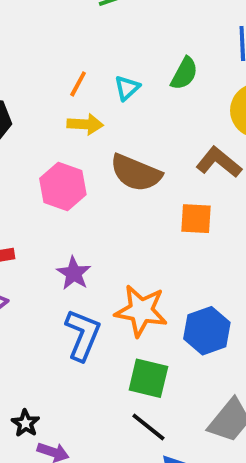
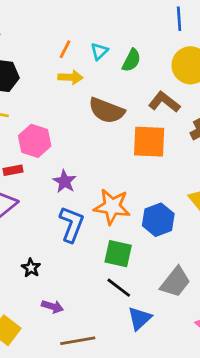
green semicircle: (184, 73) -> (131, 60), moved
pink hexagon: (63, 186) -> (35, 141), moved
orange square: (196, 219) -> (149, 142), size x1.5
black star: (25, 423) -> (31, 268), moved

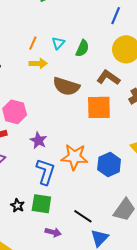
blue line: (179, 19) -> (116, 16), turned 30
green square: (118, 254) -> (41, 204), moved
purple arrow: (53, 307) -> (53, 232), moved

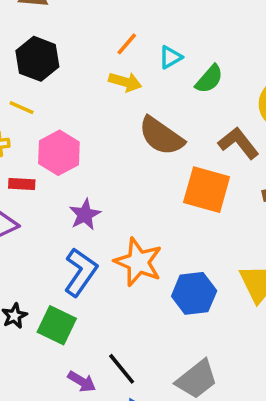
purple arrow: (53, 232) -> (82, 382), moved

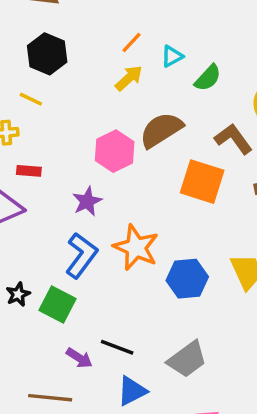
yellow arrow: (125, 82) -> (129, 78), turned -60
brown semicircle: (161, 136) -> (161, 130), turned 111
pink hexagon: (59, 153) -> (115, 151), moved
black line: (122, 369) -> (117, 347), turned -32

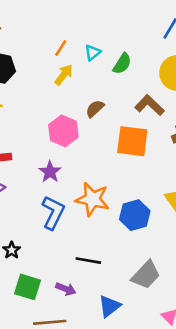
brown semicircle: (161, 130) -> (95, 109), size x0.6
green square: (58, 304) -> (28, 287), moved
black line: (117, 347) -> (88, 261), moved

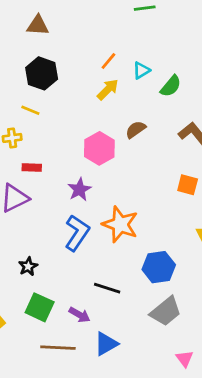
orange square: (132, 141) -> (188, 185), moved, size x0.6
blue hexagon: (135, 215) -> (159, 267), moved
blue triangle: (109, 306) -> (106, 344), moved

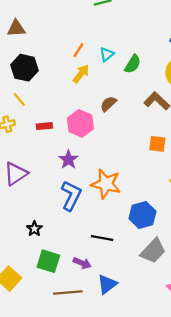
yellow line: (30, 110) -> (19, 99), turned 35
red rectangle: (32, 168) -> (44, 126), moved

